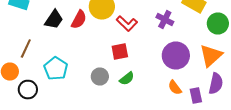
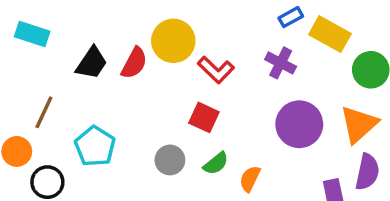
red square: (120, 52) -> (204, 117), turned 36
orange semicircle: (175, 88) -> (250, 179), moved, turned 63

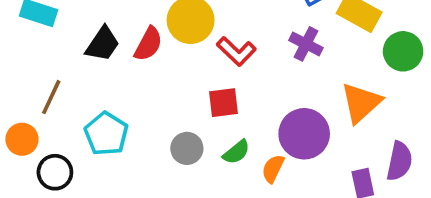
red square: (204, 117) -> (224, 103), turned -32
purple circle: (299, 124) -> (304, 134), moved
orange triangle: (359, 124) -> (361, 103), moved

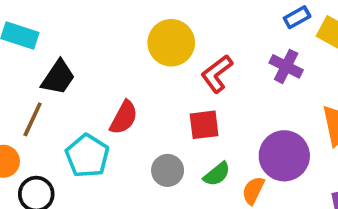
black trapezoid: (103, 44) -> (58, 77), moved
red semicircle: (148, 44) -> (124, 118), moved
red L-shape: (236, 51) -> (217, 74), turned 99

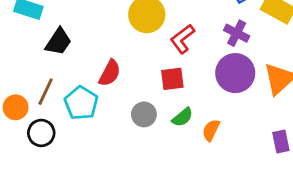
brown line: (33, 119) -> (46, 92), moved
purple circle: (284, 156) -> (235, 73), moved

